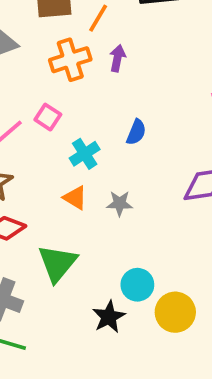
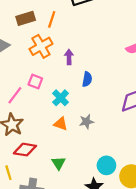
purple arrow: (117, 58) -> (69, 57), moved
green triangle: (57, 263) -> (59, 163), size x0.6

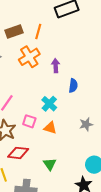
pink square: (35, 82) -> (29, 121), moved
gray star: (86, 122) -> (86, 124), moved

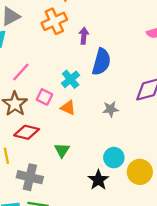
blue semicircle: (73, 86) -> (101, 62), size x1.6

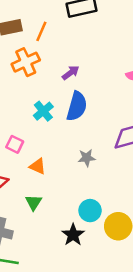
purple arrow: (84, 36) -> (71, 73), moved, turned 49
cyan cross: (71, 79) -> (43, 111), moved
orange triangle: (68, 108) -> (38, 166), moved

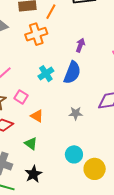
purple arrow: (71, 73) -> (80, 45), moved, turned -40
green triangle: (33, 202) -> (31, 144), turned -32
black star: (73, 235) -> (33, 174), moved

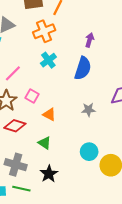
cyan cross: (46, 74) -> (48, 60), moved

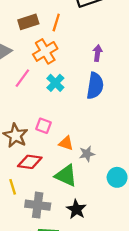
pink line: (13, 73) -> (22, 78), moved
gray star: (89, 110) -> (87, 154), moved
green triangle: (45, 143) -> (66, 176), size x1.5

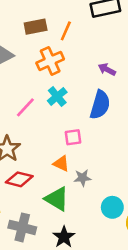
purple arrow: (97, 53) -> (107, 69), turned -77
pink line: (22, 78) -> (25, 107), moved
pink square: (43, 126) -> (73, 137), moved, turned -35

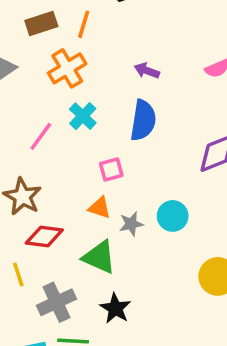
cyan circle: (112, 207) -> (173, 216), moved
gray cross: (22, 227) -> (57, 302), turned -32

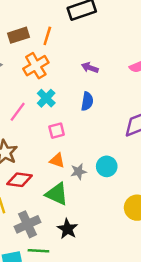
blue semicircle: (143, 120) -> (87, 101), size x0.7
pink square: (111, 170) -> (57, 131), moved

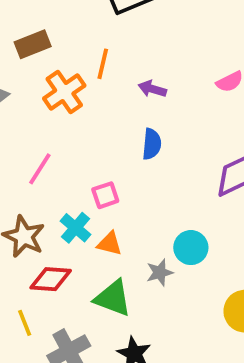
orange line: (47, 36) -> (103, 64), moved
cyan cross: (46, 98) -> (75, 228), moved
gray star: (79, 172) -> (160, 272), moved

